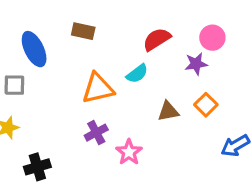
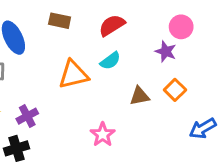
red semicircle: (157, 39) -> (112, 25), moved
purple star: (196, 64) -> (166, 51), turned 30
purple cross: (96, 133) -> (27, 116), moved

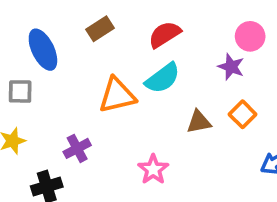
brown rectangle: (60, 21) -> (100, 29), turned -45
cyan semicircle: (110, 61) -> (163, 78), size x1.4
purple cross: (27, 116) -> (77, 148), moved

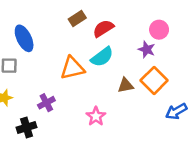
brown rectangle: (100, 29) -> (77, 19), moved
orange square: (243, 114) -> (154, 80), size x1.5

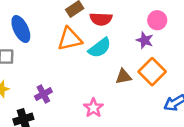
red semicircle: (103, 28) -> (101, 19), turned -145
orange triangle: (72, 68) -> (70, 39), moved

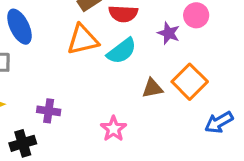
purple star: (145, 40) -> (169, 33), moved
purple cross: (43, 94) -> (49, 111), turned 36

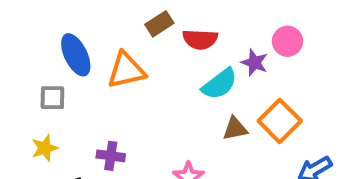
orange triangle: (83, 40) -> (126, 70), moved
cyan semicircle: (122, 51) -> (220, 84), moved

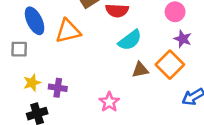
purple star: (254, 63) -> (183, 39), moved
yellow star: (45, 148) -> (32, 83), moved

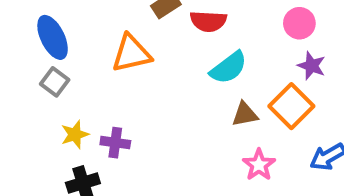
blue ellipse: (35, 21) -> (53, 37), moved
gray square: (19, 49) -> (55, 82), turned 36
pink star: (109, 102) -> (259, 165), moved

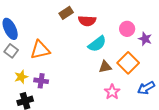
pink circle: (299, 23) -> (127, 29), moved
orange triangle: (131, 54) -> (40, 50), moved
purple star: (312, 66) -> (145, 39), moved

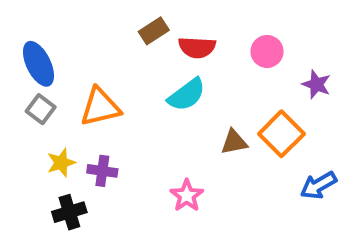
pink circle: (127, 29) -> (267, 51), moved
cyan semicircle: (97, 44) -> (187, 95), moved
pink star: (112, 92) -> (187, 196), moved

